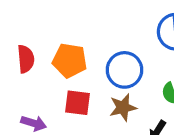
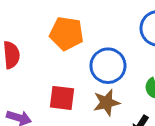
orange pentagon: (70, 60) -> (67, 34), moved

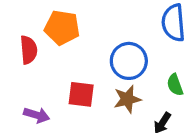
orange pentagon: (67, 34) -> (62, 28), moved

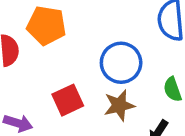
red square: (81, 94) -> (68, 100), turned -32

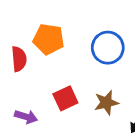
blue circle: (121, 63) -> (108, 48), moved

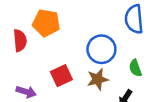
blue circle: (108, 48) -> (101, 49), moved

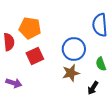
red square: (61, 76) -> (35, 56), moved

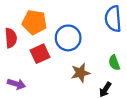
blue circle: (74, 49) -> (68, 38), moved

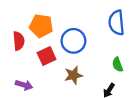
brown star: (80, 73) -> (73, 75), moved

